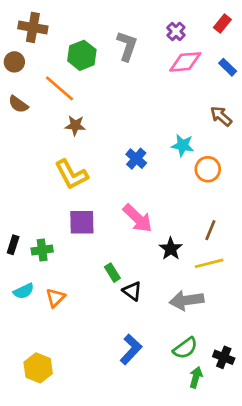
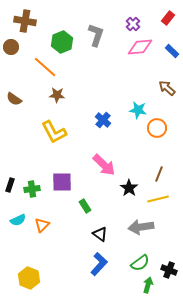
brown semicircle: (18, 104) -> (14, 99), moved
purple square: (82, 222) -> (62, 182), moved
black triangle: (132, 291) -> (100, 234), moved

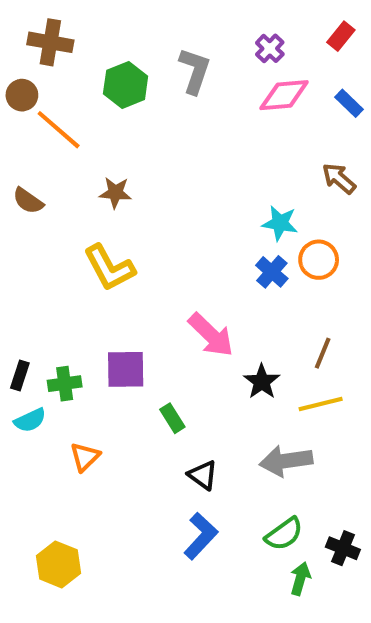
orange line: (45, 67) -> (59, 130), moved
blue cross: (103, 120) -> (272, 272), moved
cyan semicircle: (18, 220) -> (30, 420), moved

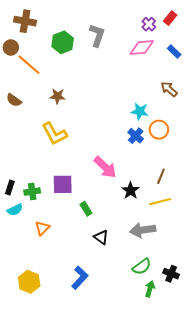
purple cross: (270, 48) -> (149, 24), moved
blue L-shape: (201, 536) -> (80, 278), moved

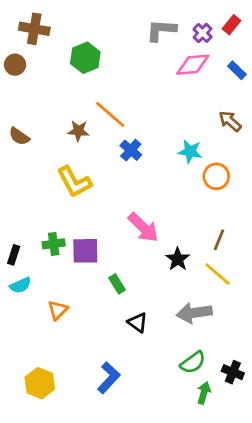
gray L-shape: (97, 35) -> (161, 30), moved, turned -105
orange line: (29, 65) -> (110, 114), moved
blue cross: (136, 136) -> (131, 150), moved
green cross: (32, 192) -> (54, 244), moved
yellow line: (160, 202) -> (218, 274), turned 55

